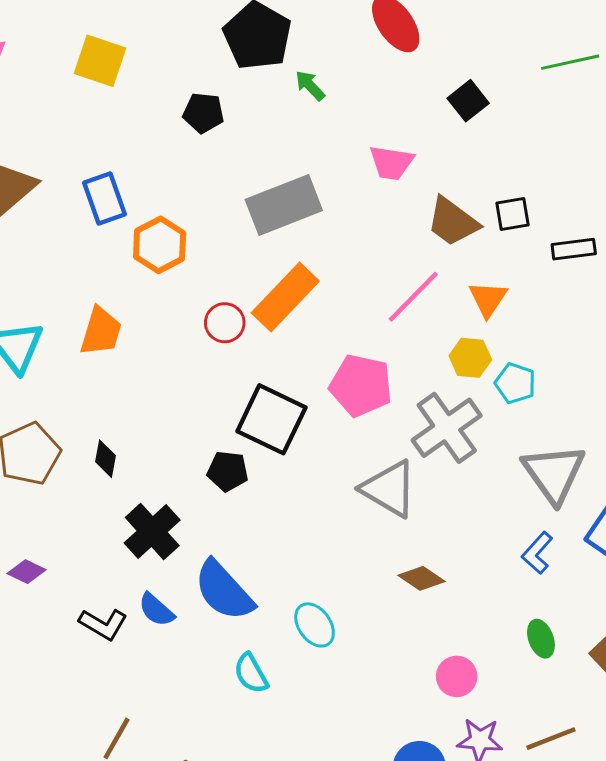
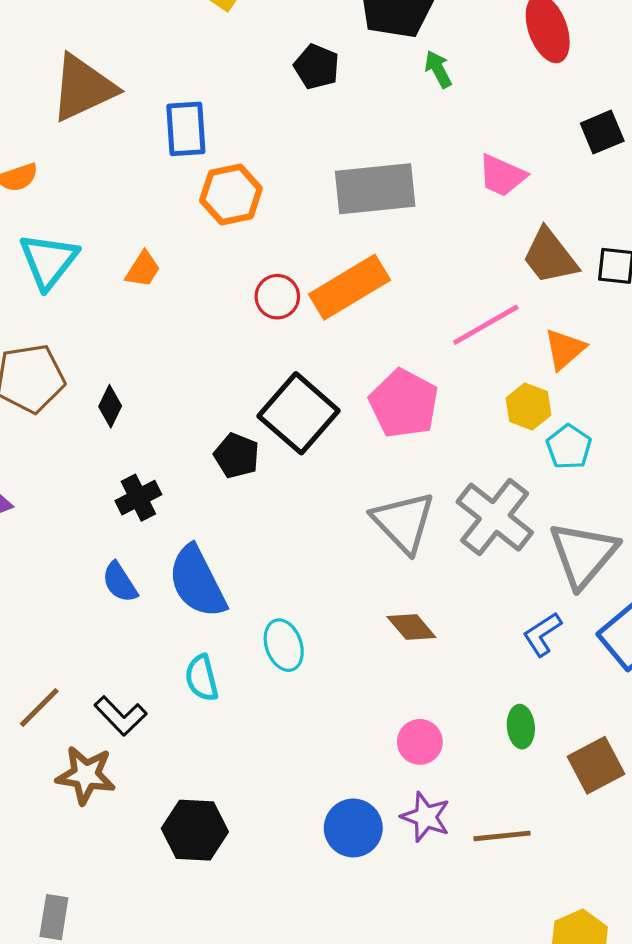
orange trapezoid: (101, 331) -> (143, 269), size x0.7
gray cross: (447, 428) -> (495, 517), moved, turned -32
black cross: (152, 532) -> (138, 498), size x0.7
black L-shape: (103, 624) -> (120, 716), moved

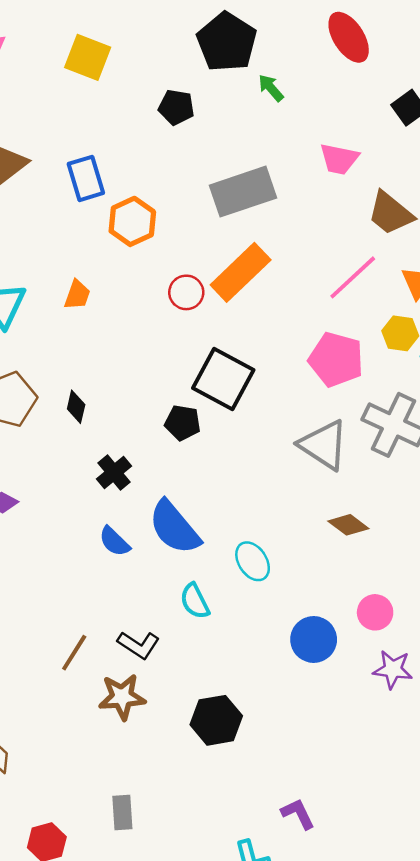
pink pentagon: (404, 404) -> (336, 359), moved
blue circle: (353, 828) -> (314, 639), moved

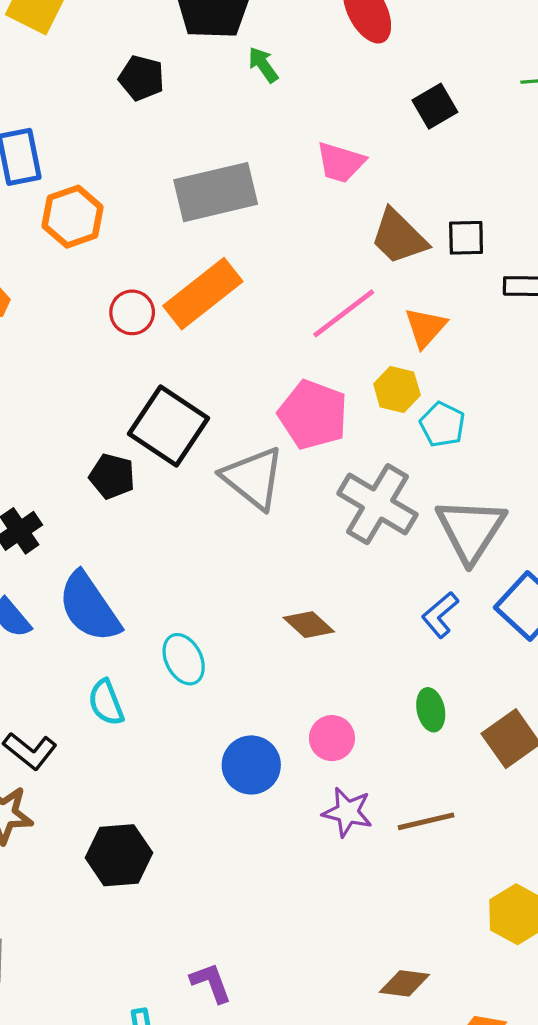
gray triangle: (324, 445) -> (253, 478), moved

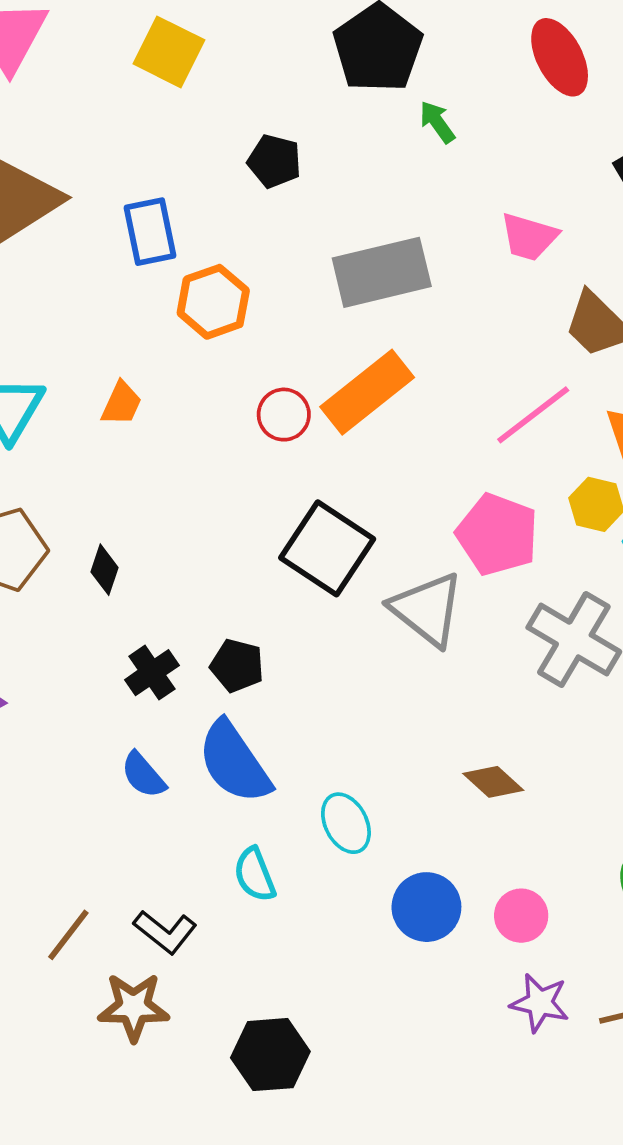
black pentagon: (142, 78) -> (274, 161), moved
black pentagon: (112, 476) -> (237, 666), moved
blue circle: (251, 765) -> (426, 907), moved

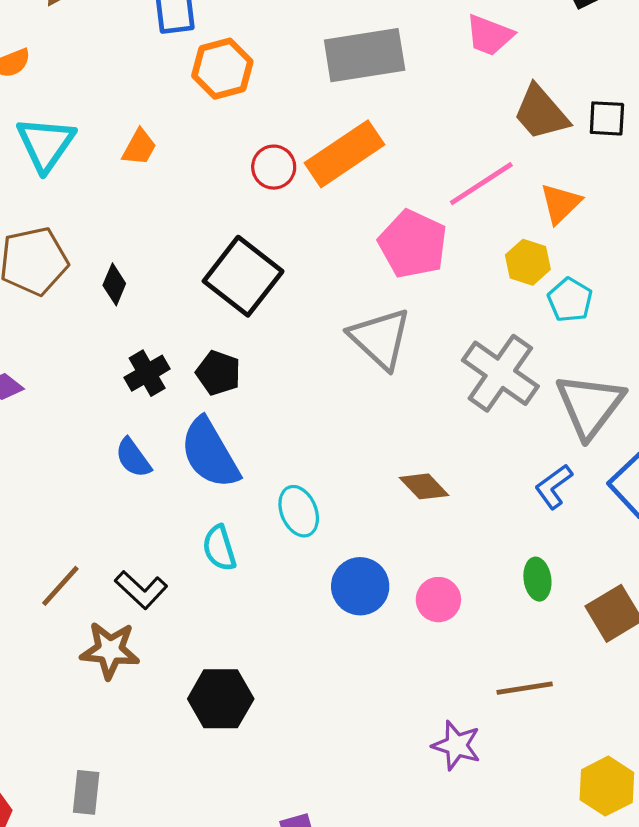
pink pentagon: (497, 534) -> (413, 244), moved
black square: (327, 548) -> (243, 276), moved
purple star: (540, 1003) -> (456, 745), moved

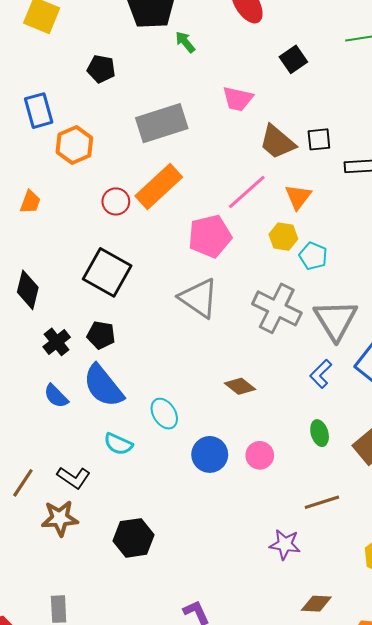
pink pentagon: (413, 244) -> (210, 236), turned -30
black diamond: (114, 284) -> (28, 290), size x1.5
cyan semicircle: (219, 548) -> (118, 444), turned -40

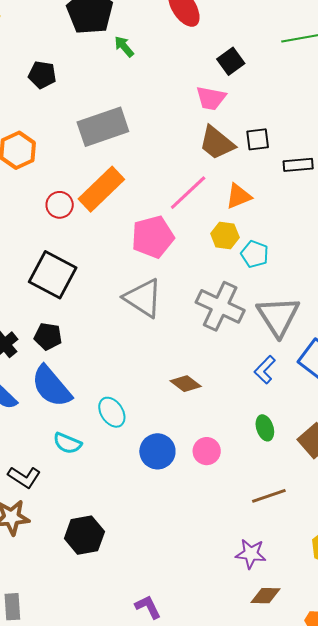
pink trapezoid: (238, 99) -> (211, 98), moved
orange triangle: (298, 197) -> (239, 196), turned 32
purple star: (285, 544) -> (251, 554), moved

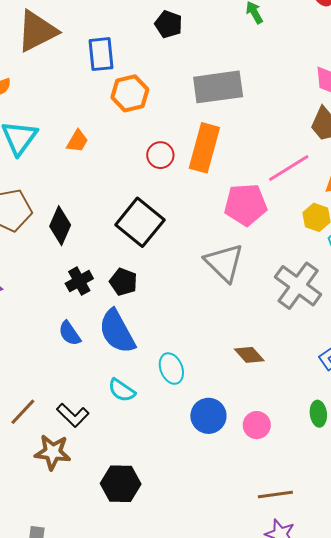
orange rectangle: (101, 189) -> (204, 148), turned -42
brown line: (269, 496) -> (275, 495), moved

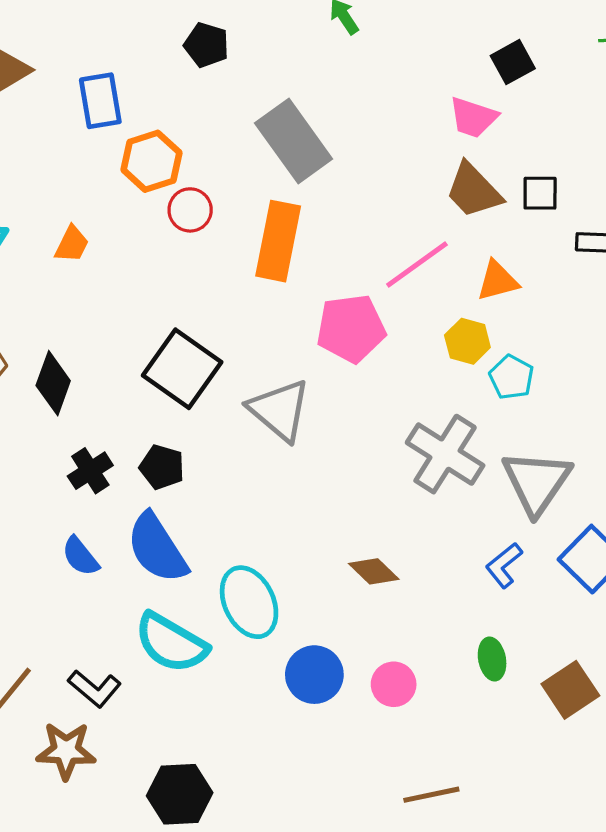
gray rectangle: (218, 87) -> (294, 141), turned 66
red circle: (160, 155) -> (190, 210), moved
gray triangle: (224, 263) -> (280, 410), moved
cyan ellipse: (171, 369) -> (249, 602), size x1.4
cyan semicircle: (122, 390) -> (171, 643), size x1.6

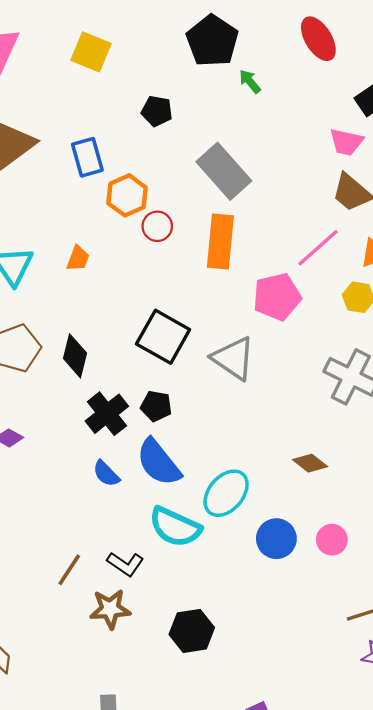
black cross: (90, 471) -> (107, 414), size x1.4
cyan ellipse: (249, 602) -> (226, 493), turned 72

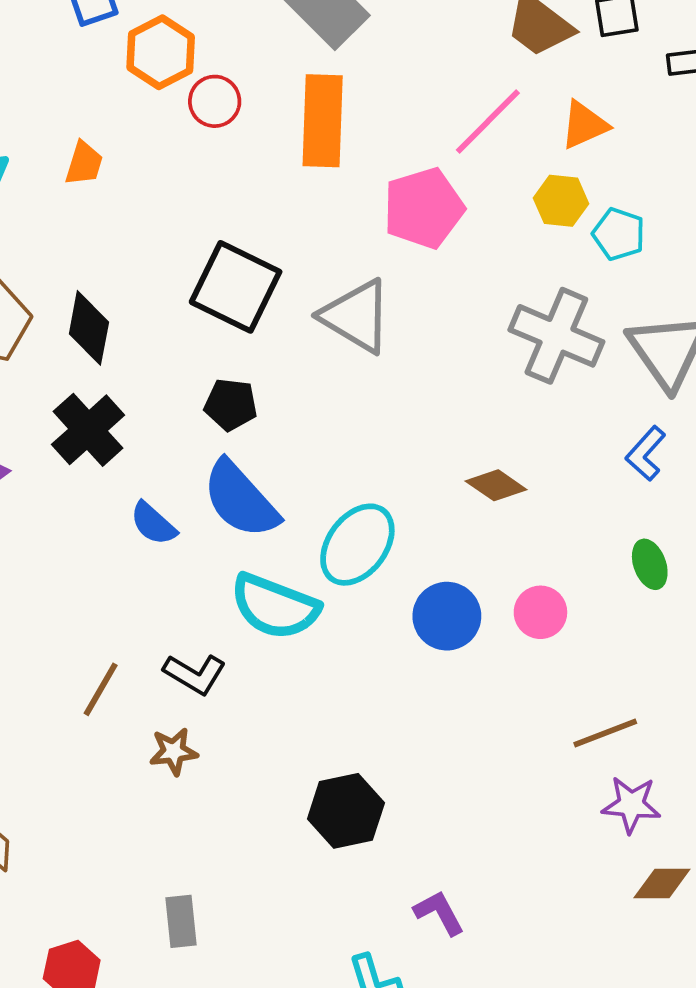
black cross: (107, 414) -> (88, 430), moved
brown star: (110, 609) -> (174, 751), size x0.7
black hexagon: (192, 631) -> (346, 811), moved

